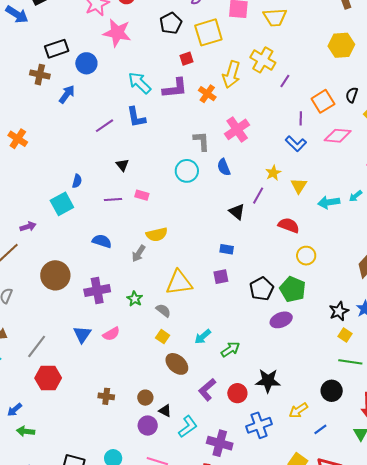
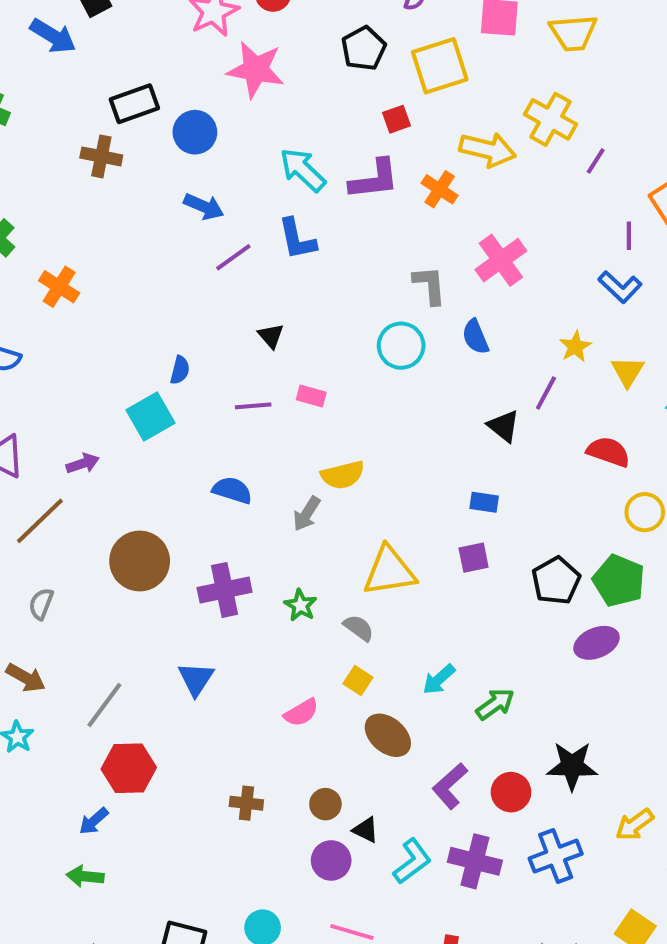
yellow arrow: (231, 75) -> (488, 150), turned -92
blue arrow: (67, 94) -> (204, 207), moved, turned 78
pink semicircle: (111, 334) -> (301, 713), moved
blue arrow: (15, 410) -> (94, 821), moved
purple cross: (220, 443) -> (475, 861), moved

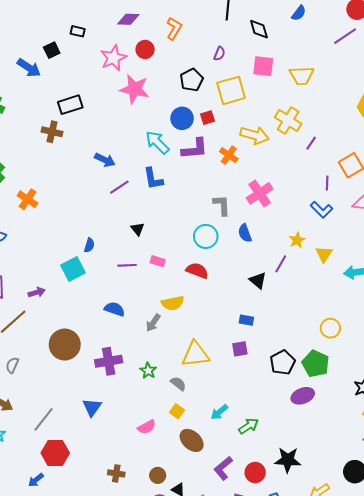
blue circle: (195, 132) -> (182, 118), moved
red semicircle: (608, 452) -> (197, 271), moved

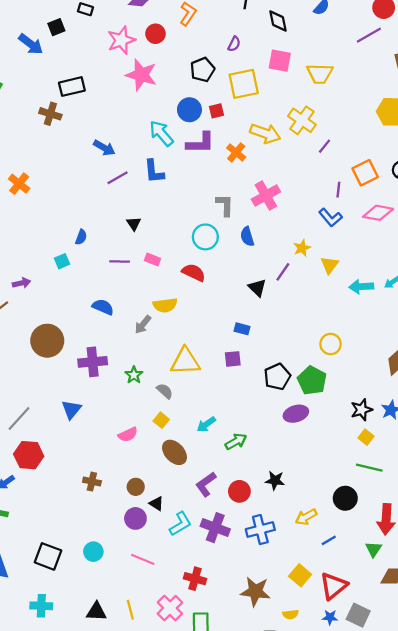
cyan square: (73, 269) -> (62, 261), size x0.6
black star: (288, 460) -> (275, 480), size x0.7

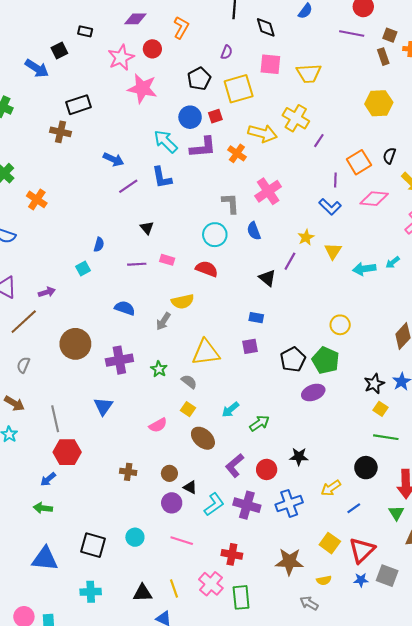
purple line: (369, 35) -> (352, 33), turned 45
gray line: (19, 419) -> (55, 419), turned -50

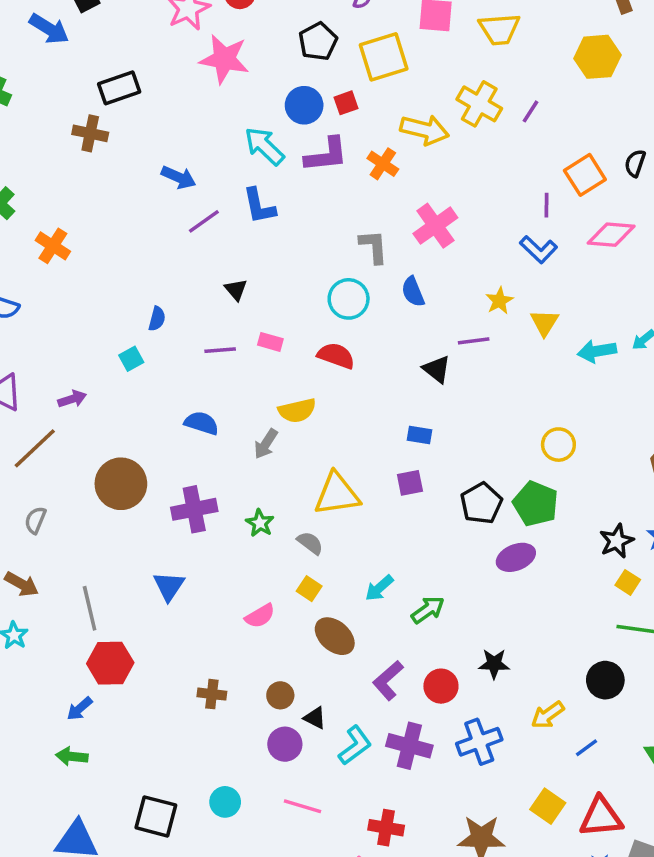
yellow hexagon: (379, 103) -> (597, 57), moved
purple line: (319, 141) -> (530, 111), moved
purple line: (290, 261) -> (474, 341), turned 54
red triangle: (362, 550) -> (601, 817), turned 40

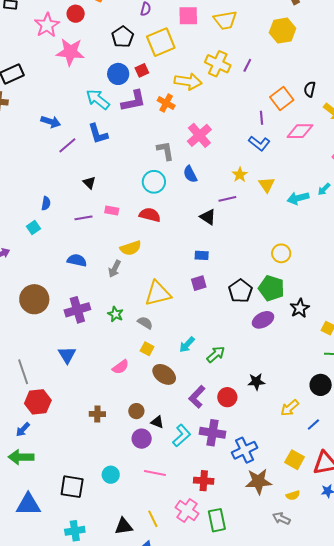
black star: (617, 541) -> (300, 308), moved
blue cross: (479, 742) -> (245, 450), moved
green arrow: (72, 756) -> (21, 457), size x1.4

